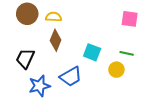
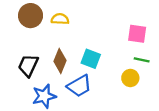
pink square: (130, 19) -> (137, 34), moved
brown diamond: (56, 40) -> (60, 61), moved
cyan square: (92, 52) -> (91, 59), moved

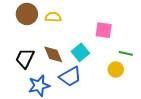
pink square: (137, 34) -> (104, 30), moved
cyan square: (91, 59) -> (80, 52), turned 30
brown diamond: (60, 61) -> (53, 54), turned -45

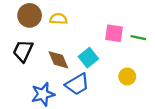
green line: (126, 53) -> (138, 38), moved
black trapezoid: (25, 58) -> (23, 51), moved

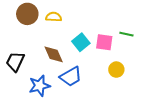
pink square: (114, 33) -> (104, 42), moved
black trapezoid: (23, 51) -> (15, 61), moved
cyan square: (88, 58) -> (81, 42), moved

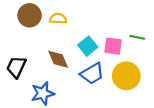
yellow circle: (116, 70) -> (126, 76), size x1.6
blue trapezoid: (71, 77) -> (92, 74), moved

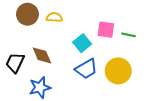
pink square: (113, 46) -> (106, 30), moved
brown diamond: (58, 59) -> (42, 55), moved

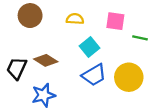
yellow semicircle: (54, 17) -> (75, 19), moved
pink square: (106, 30) -> (115, 21), moved
brown diamond: (42, 55) -> (46, 60), turned -35

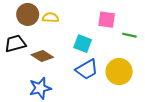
yellow semicircle: (75, 19) -> (51, 18), moved
cyan square: (90, 47) -> (83, 44), turned -30
black trapezoid: (17, 68) -> (15, 44), moved, turned 50

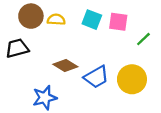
green line: (129, 35) -> (143, 39), turned -56
cyan square: (83, 44) -> (92, 20), moved
brown diamond: (42, 56) -> (65, 65), moved

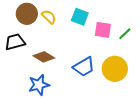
yellow semicircle: (56, 20) -> (49, 17), turned 42
pink square: (118, 22) -> (103, 30), moved
brown diamond: (65, 65) -> (44, 57), moved

